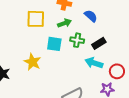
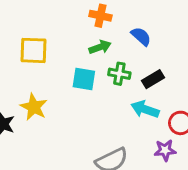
yellow square: (36, 19) -> (34, 50), moved
yellow star: (32, 62) -> (34, 107), moved

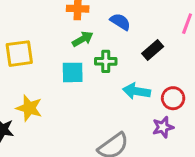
black rectangle: (153, 79) -> (153, 50), moved

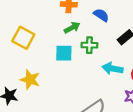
yellow square: (19, 54) -> (23, 38), turned 35

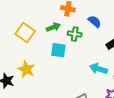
green arrow: (72, 28) -> (53, 27), moved
green cross: (89, 45) -> (75, 34), moved

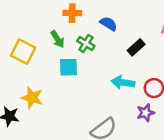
green arrow: (53, 27) -> (57, 39), turned 88
green cross: (75, 34) -> (86, 44), turned 32

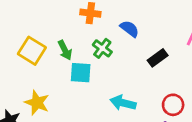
green arrow: (57, 39) -> (65, 50), moved
cyan arrow: (123, 82) -> (123, 103), moved

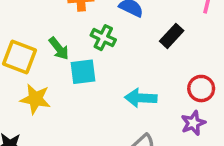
yellow star: (37, 103) -> (35, 99), moved

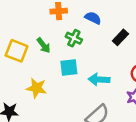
cyan square: (83, 72) -> (69, 67), moved
yellow star: (35, 99) -> (37, 88), moved

